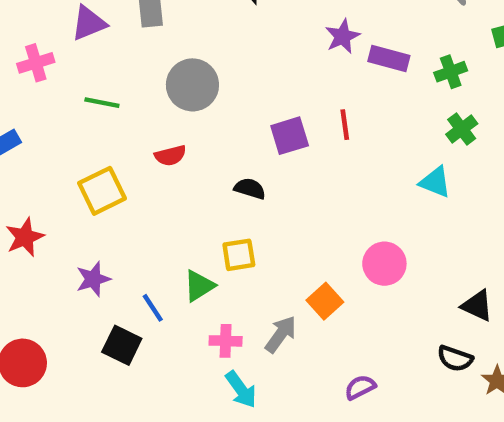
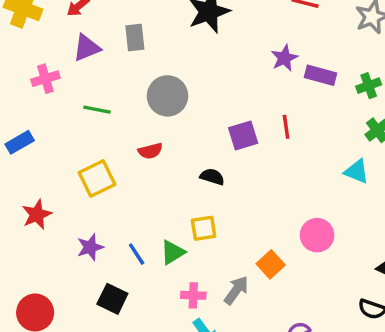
blue line: (153, 308) -> (137, 254), moved

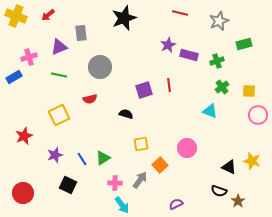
purple triangle: (87, 48) -> (59, 47), moved
blue rectangle: (20, 142) -> (14, 77), moved
yellow square: (204, 228) -> (141, 144), moved

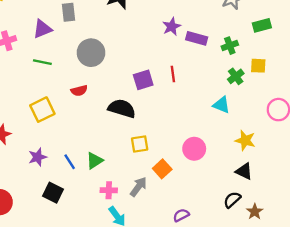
yellow square: (249, 91) -> (258, 66), moved
black semicircle: (126, 114) -> (122, 108), size x1.6
yellow star: (252, 161) -> (245, 140), moved
black semicircle: (219, 191) -> (232, 200), turned 119

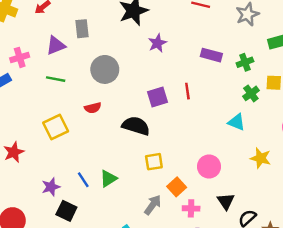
purple star: (172, 27) -> (157, 43), moved
purple star: (38, 157) -> (51, 187), moved
black triangle: (244, 171) -> (226, 201), moved, turned 30
pink cross: (109, 190) -> (191, 208), moved

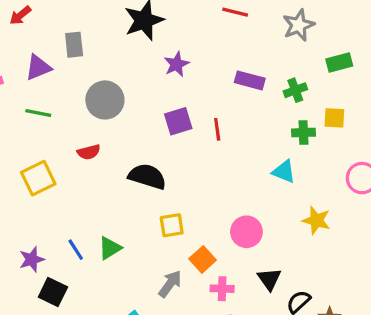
green cross: (251, 93) -> (303, 133), turned 35
purple square: (157, 97) -> (178, 121), moved

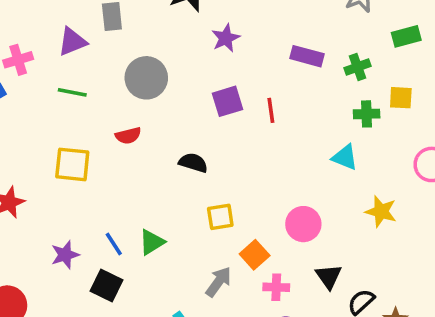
black semicircle: (147, 176) -> (193, 163), size x0.7
yellow square: (38, 178) -> (72, 164), turned 32
black square: (53, 292) -> (107, 285), moved

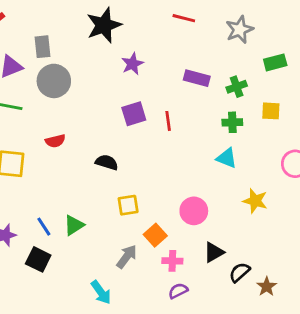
gray circle: (146, 78) -> (54, 81), moved
green cross: (367, 114) -> (232, 122), moved
black triangle: (329, 276) -> (214, 252), turned 35

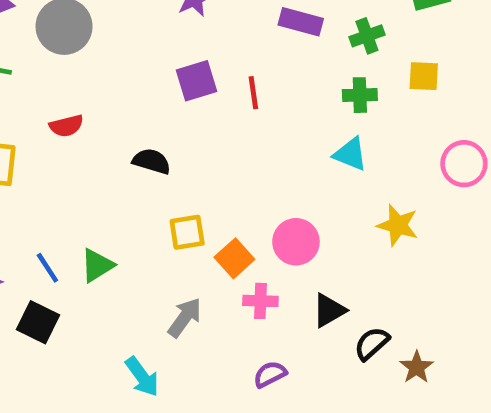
orange square: (155, 235) -> (234, 258), moved
pink cross: (172, 261) -> (260, 301), moved

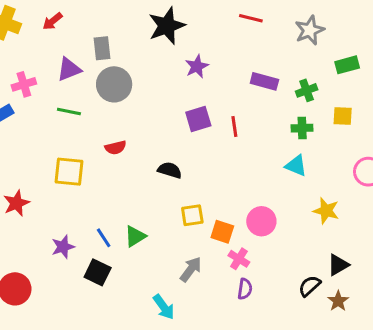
orange square: (234, 258) -> (222, 232), turned -30
pink cross: (260, 301) -> (239, 259), turned 30
black triangle: (329, 310) -> (338, 265), moved
purple semicircle: (270, 374) -> (245, 289), moved, turned 125

